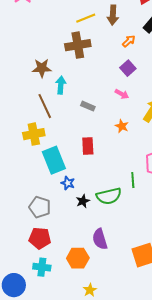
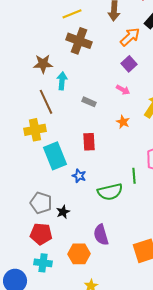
yellow line: (86, 18) -> (72, 14), moved
orange arrow: (129, 41) -> (130, 37), size x1.5
brown cross: (78, 45) -> (79, 41), turned 30
blue star: (68, 183) -> (79, 176), moved
black star: (83, 201) -> (63, 212), moved

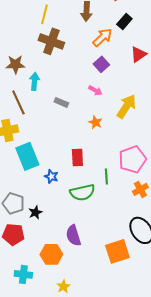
yellow line: (72, 14) -> (44, 14), turned -54
red rectangle: (89, 142) -> (77, 157), moved
cyan cross: (43, 263) -> (23, 274), moved

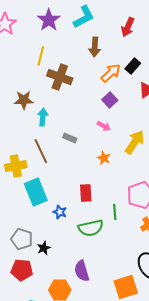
yellow line: (44, 14) -> (41, 56), moved
black rectangle: (124, 21) -> (133, 66), moved
brown line: (18, 102) -> (41, 151), moved

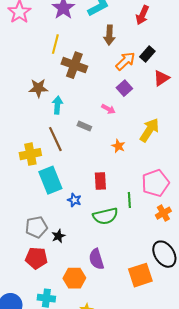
pink arrow: (104, 126) -> (108, 109), moved
gray pentagon: (22, 239) -> (36, 227), turned -30

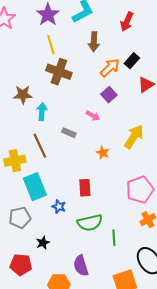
yellow line: (55, 44) -> (51, 45), moved, turned -30
green line: (129, 200) -> (114, 238), moved
gray pentagon: (36, 227) -> (20, 218), moved

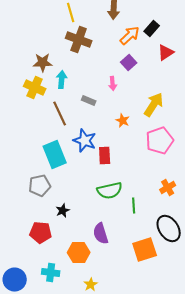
pink arrow: (93, 116) -> (113, 84), turned 56
yellow cross: (15, 161) -> (35, 88), moved, turned 35
pink pentagon: (140, 190) -> (160, 140), moved
blue star: (59, 207) -> (85, 140), moved, size x1.6

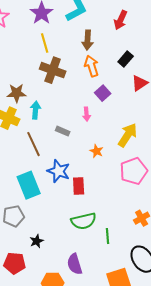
orange arrow: (130, 36) -> (92, 66), moved, turned -65

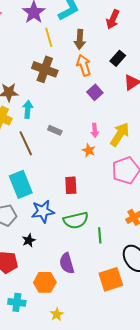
yellow line: (45, 43) -> (49, 37), moved
pink arrow: (87, 114) -> (95, 130), moved
blue star: (59, 171) -> (43, 211), moved, turned -30

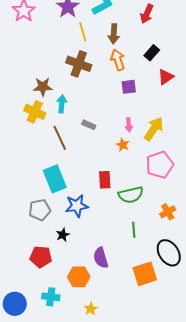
purple square: (95, 92) -> (129, 87), turned 35
green semicircle: (76, 220) -> (131, 195), moved

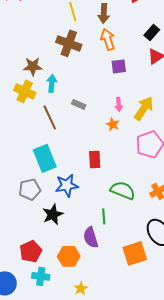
black rectangle: (152, 53) -> (152, 32), moved
green semicircle: (131, 195) -> (123, 190), moved, turned -145
green line: (134, 230) -> (104, 216), moved
black star: (63, 235) -> (53, 214), size x1.5
red pentagon: (41, 257) -> (31, 251), moved, turned -30

